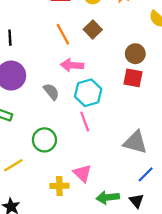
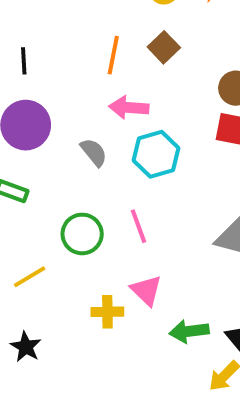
orange line: (63, 34) -> (113, 55), turned 40
pink line: (85, 122) -> (138, 226), moved

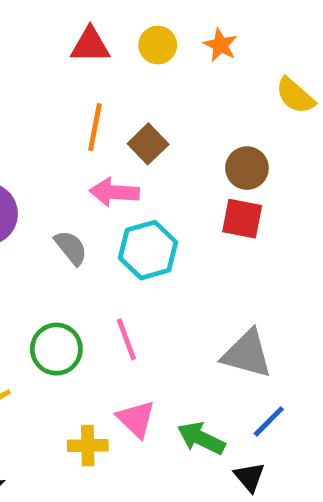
brown square: (164, 47) -> (148, 144), moved
green arrow: (189, 331) -> (201, 438), moved, turned 33

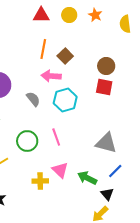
yellow semicircle: (295, 96) -> (125, 24), moved, turned 42

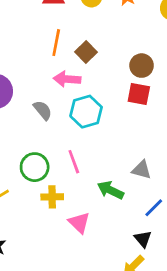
gray triangle: (106, 143) -> (142, 170), size x0.7
pink triangle: (60, 170) -> (79, 223), moved
green arrow: (87, 178) -> (110, 190), moved
yellow cross: (40, 181) -> (52, 197), moved

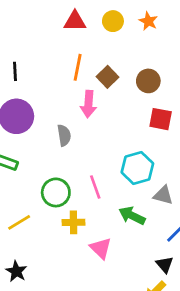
brown circle: (142, 66) -> (148, 81), moved
pink arrow: (67, 79) -> (88, 104), turned -90
gray semicircle: (43, 110) -> (64, 135), turned 30
cyan hexagon: (86, 112) -> (137, 168), moved

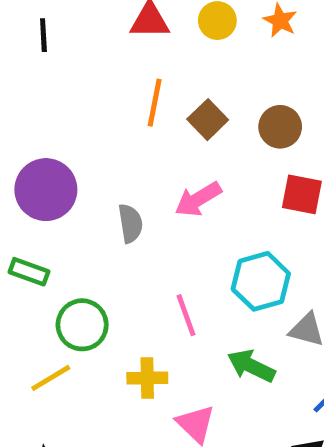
black line: (15, 71) -> (43, 35), moved
pink arrow: (88, 104) -> (198, 199), moved, turned 55
green circle: (56, 192) -> (82, 325), moved

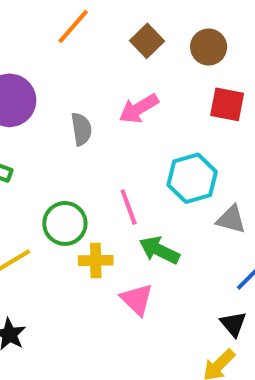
orange line: (155, 103) -> (73, 26), moved, turned 30
green circle: (82, 325) -> (65, 223), moved
green arrow: (251, 366) -> (159, 250), moved

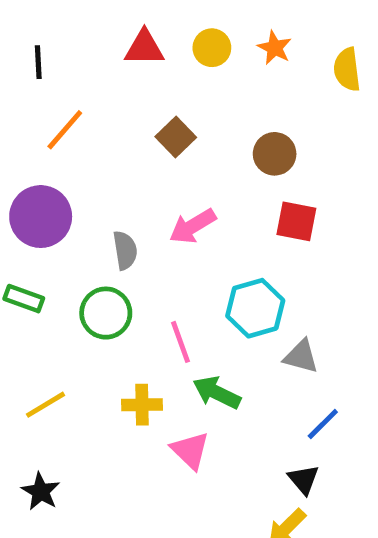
orange line: (73, 26) -> (65, 130), moved
brown square: (147, 41) -> (176, 137), moved
green circle: (65, 223) -> (106, 313), moved

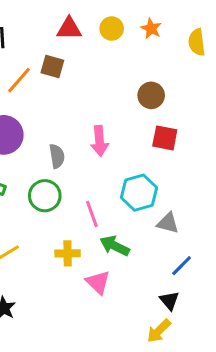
brown square: (176, 137) -> (52, 67), moved, turned -30
pink arrow: (193, 226) -> (99, 141), turned -64

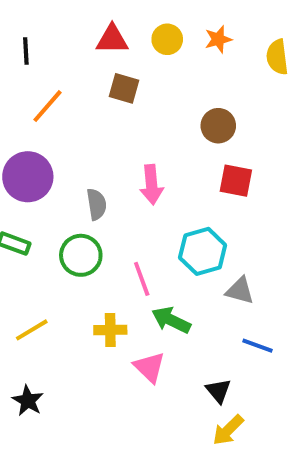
orange star: (151, 29) -> (218, 39), turned 30
brown square: (52, 67) -> (124, 88), moved
blue line: (182, 266) -> (258, 346), turned 65
black triangle: (169, 301) -> (218, 391), moved

